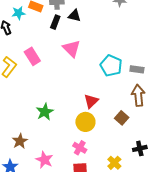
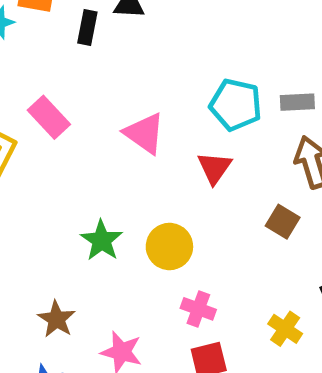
pink triangle: (72, 49) -> (145, 133), moved
red triangle: (91, 101) -> (214, 168), moved
yellow circle: (85, 122) -> (169, 247), moved

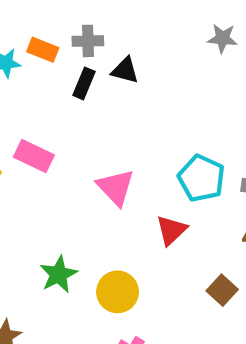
pink rectangle: (49, 117) -> (34, 156), turned -33

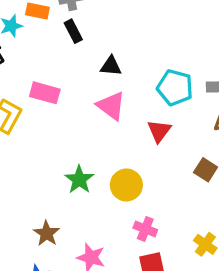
black triangle: (125, 70) -> (111, 66), moved
black rectangle: (84, 83) -> (73, 31), turned -40

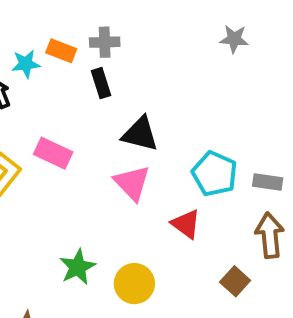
black triangle: (111, 66) -> (140, 134), size x1.4
red triangle: (159, 131) -> (186, 224), turned -40

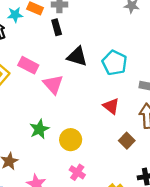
cyan pentagon: (215, 174) -> (115, 63), moved
pink triangle: (132, 183) -> (53, 84), moved
red triangle: (186, 224) -> (111, 106), moved

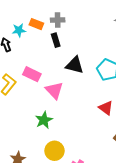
green star: (39, 129) -> (44, 120), moved
yellow circle: (71, 140) -> (54, 151), moved

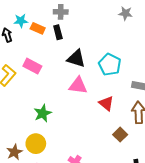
orange rectangle: (36, 24) -> (38, 28), moved
pink triangle: (54, 90) -> (78, 85), moved, turned -42
yellow circle: (54, 151) -> (36, 144), moved

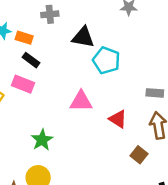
black rectangle: (58, 32) -> (31, 60), moved, turned -32
black triangle: (76, 59) -> (83, 37), moved
cyan pentagon: (110, 65) -> (106, 60), moved

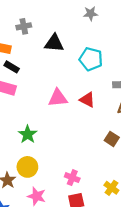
cyan pentagon: (106, 60) -> (91, 59), moved
red triangle: (118, 119) -> (87, 100), moved

